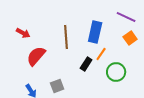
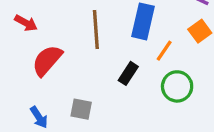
orange line: (101, 54) -> (164, 51), moved
gray square: (57, 86) -> (81, 109), turned 32

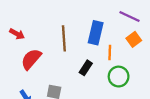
orange line: (164, 51) -> (110, 52), turned -32

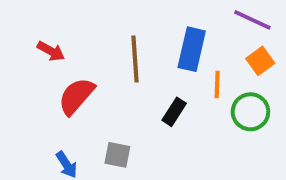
green circle: (119, 77) -> (250, 112), moved

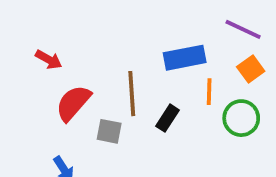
blue rectangle: (192, 49) -> (185, 58), turned 66
brown line: (135, 59) -> (132, 94), moved
gray square: (117, 155) -> (109, 131), moved

